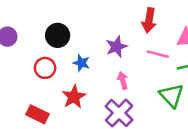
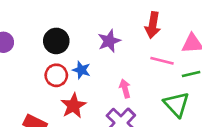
purple star: (116, 47) -> (109, 41), moved
red circle: (45, 68) -> (56, 75), moved

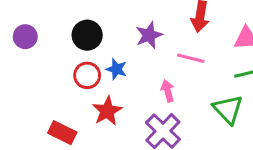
pink line: (162, 61) -> (191, 58), moved

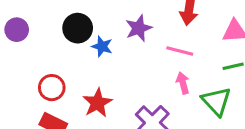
blue star: (117, 69) -> (102, 46), moved
red circle: (87, 75) -> (52, 88), moved
pink arrow: (168, 91) -> (183, 83), moved

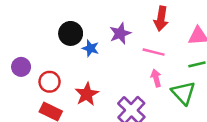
purple circle: (17, 30) -> (21, 67), moved

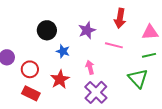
blue star: (90, 48) -> (63, 51), moved
pink arrow: (156, 78) -> (90, 67), moved

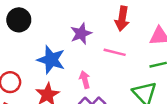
black circle: (47, 30) -> (19, 20), moved
blue star: (63, 51) -> (51, 60), size x1.6

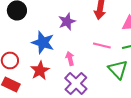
pink line: (115, 52) -> (102, 45), moved

